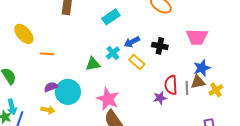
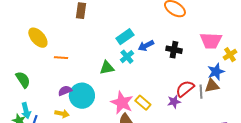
cyan rectangle: (111, 17) -> (125, 37), moved
yellow rectangle: (137, 62) -> (143, 103), moved
red semicircle: (171, 85) -> (185, 89), turned 54
yellow cross: (216, 90) -> (230, 55), moved

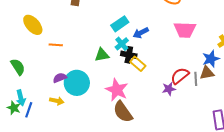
pink trapezoid: (211, 41) -> (185, 30), moved
black cross: (174, 50) -> (129, 55), moved
yellow rectangle: (143, 103) -> (138, 64), moved

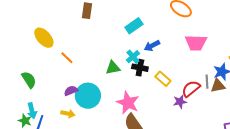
cyan rectangle: (120, 24) -> (134, 26), moved
orange line: (56, 45) -> (67, 58), turned 40
yellow rectangle: (138, 64) -> (163, 79), moved
gray line: (196, 79) -> (207, 82), moved

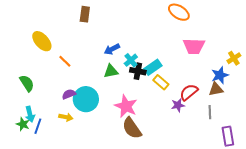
cyan rectangle: (134, 26) -> (153, 67), moved
blue arrow: (152, 46) -> (112, 49), moved
gray line: (207, 82) -> (210, 112), moved

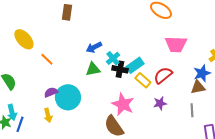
red semicircle: (189, 92) -> (163, 75), moved
pink star: (126, 106) -> (123, 104), moved
yellow arrow: (66, 117) -> (48, 115), turned 64

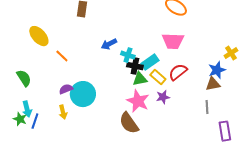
pink trapezoid: (176, 44) -> (173, 41), moved
cyan cross: (113, 58) -> (128, 55), turned -32
green triangle: (93, 69) -> (140, 79), moved
purple star: (160, 103) -> (163, 97), moved

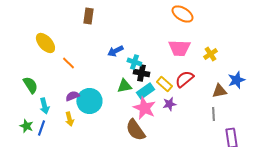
yellow cross: (231, 53) -> (210, 54), moved
cyan rectangle: (150, 62) -> (145, 91), moved
blue star: (217, 70) -> (236, 80), moved
green triangle: (140, 79) -> (124, 86), moved
cyan arrow: (27, 109) -> (44, 106), moved

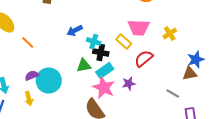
yellow rectangle: (164, 84) -> (124, 42), moved
brown triangle: (219, 91) -> (190, 74), moved
gray line: (213, 114) -> (173, 94), turned -56

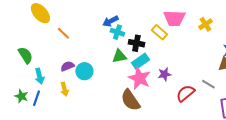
cyan cross: (94, 42) -> (117, 32), moved
red semicircle: (144, 58) -> (185, 93), moved
cyan circle: (49, 80) -> (84, 71), size x0.7

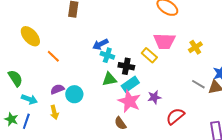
cyan arrow: (39, 76) -> (29, 99), turned -56
gray line: (208, 84) -> (198, 84), moved
brown semicircle: (130, 100) -> (120, 123), size x0.6

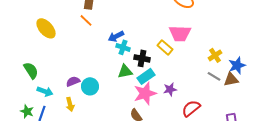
yellow cross: (195, 47) -> (215, 55), moved
orange line: (53, 56) -> (86, 20), moved
pink star: (129, 101) -> (145, 93), turned 30

